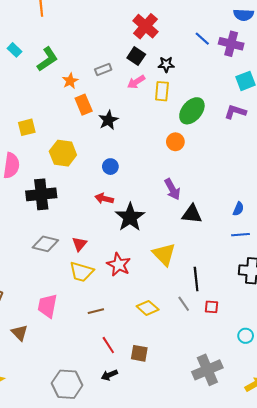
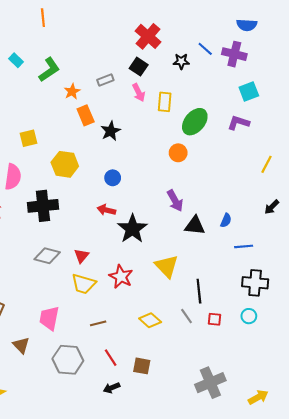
black star: (166, 64) -> (181, 61), moved
pink arrow: (136, 82) -> (139, 93), turned -84
blue semicircle: (238, 209) -> (226, 220), moved
cyan circle: (246, 336) -> (249, 316), moved
gray hexagon: (67, 384) -> (68, 360), moved

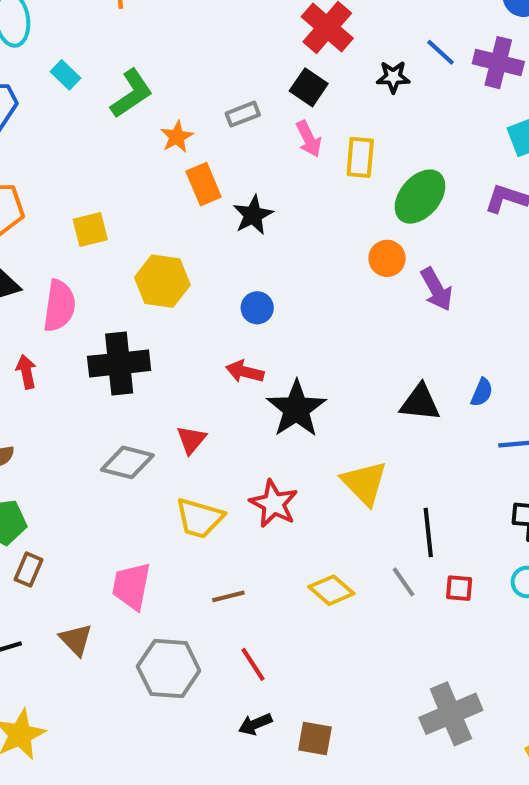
purple arrow: (175, 201) -> (436, 289), moved
red triangle: (81, 256) -> (191, 440), moved
brown square: (142, 366) -> (315, 739), moved

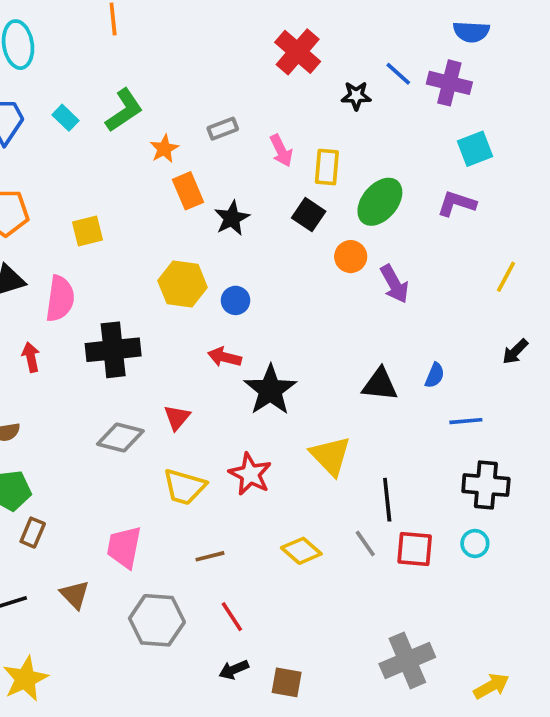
cyan rectangle: (66, 75) -> (66, 118), moved
black square: (309, 87) -> (309, 215), moved
yellow hexagon: (162, 281) -> (183, 284), moved
red square: (459, 588) -> (415, 549), size x1.5

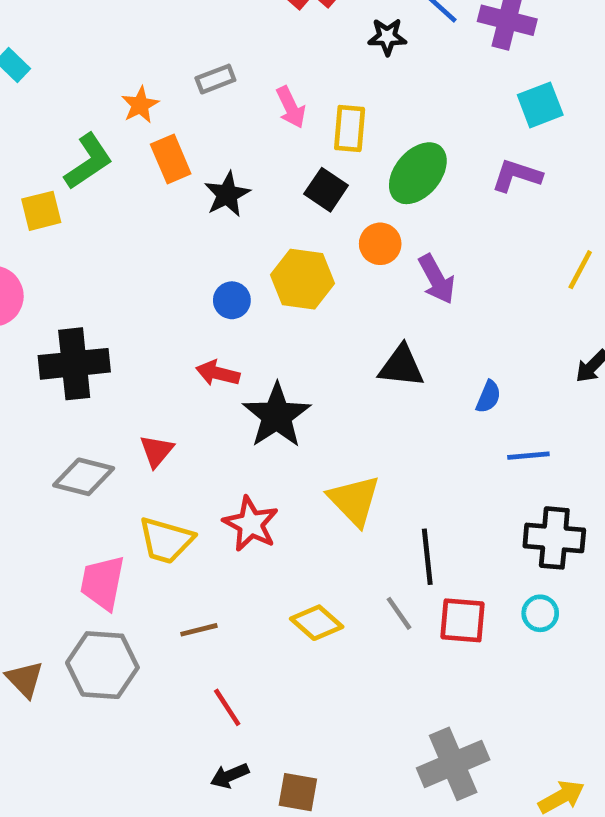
green L-shape: (124, 110) -> (88, 161), moved
yellow hexagon: (183, 284) -> (302, 279), moved
black triangle: (380, 385) -> (401, 366), moved
pink trapezoid: (124, 547) -> (102, 583), moved
gray hexagon: (157, 620) -> (102, 665), moved

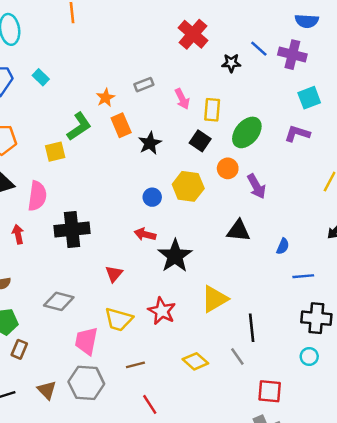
gray diamond: (84, 477) -> (59, 301), moved
yellow triangle: (354, 500) -> (215, 299), turned 44
red square: (463, 620) -> (270, 391), moved

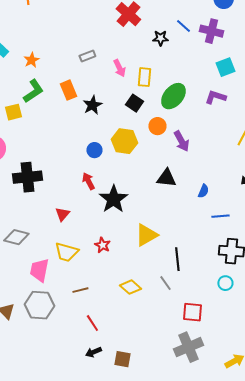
orange star: (105, 98) -> (31, 60), moved
red arrow: (145, 234) -> (88, 181), turned 48
red star: (162, 311) -> (102, 245), size x0.7

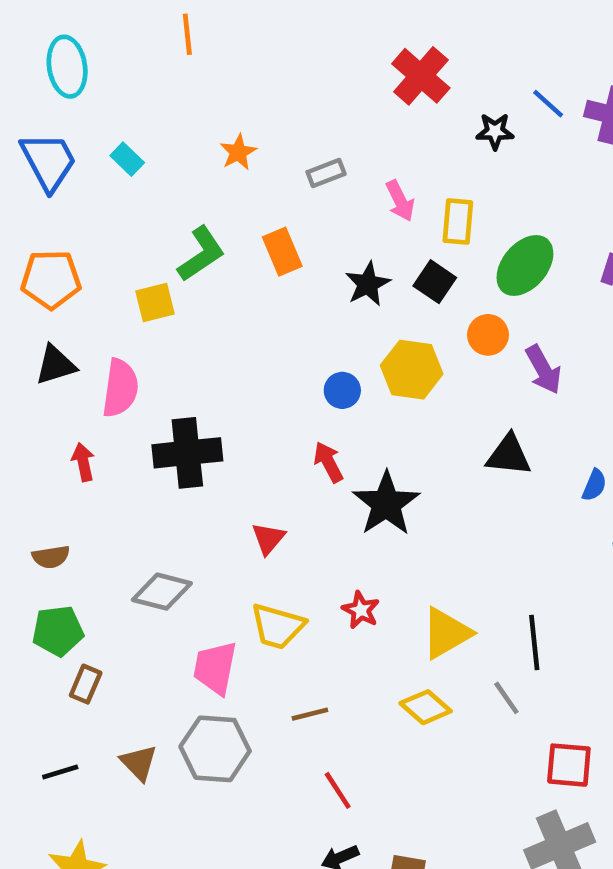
orange star: (31, 60) -> (238, 152), moved
black star: (92, 105) -> (368, 284), moved
yellow triangle: (146, 235) -> (446, 633), moved

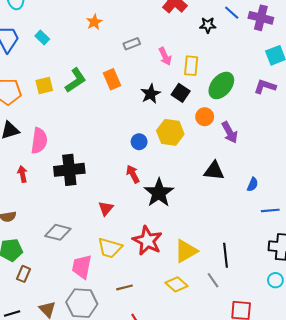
orange star: (238, 152) -> (94, 22), moved
yellow square: (155, 302) -> (44, 85), moved
red star: (361, 610) -> (147, 241), size x1.8

